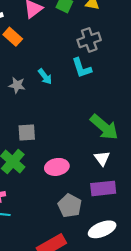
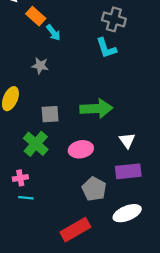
gray cross: (89, 40) -> (114, 19), turned 35
cyan arrow: (45, 77) -> (53, 33), moved
green arrow: (104, 127) -> (96, 109), moved, turned -44

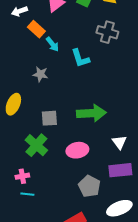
cyan L-shape: (106, 48) -> (80, 58), moved

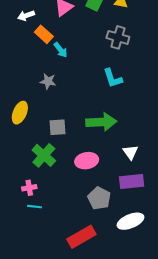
cyan L-shape: (80, 58) -> (113, 78), moved

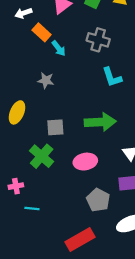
gray cross: (118, 37) -> (98, 40), moved
pink cross: (29, 188) -> (16, 186), moved

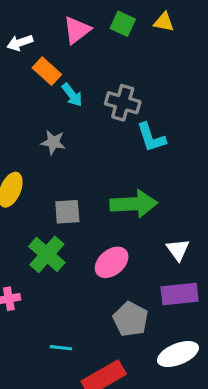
gray cross: (98, 40) -> (123, 103), moved
pink ellipse: (85, 162) -> (112, 262), turned -30
cyan line: (32, 209) -> (61, 348), moved

